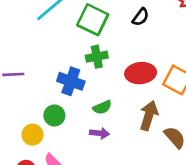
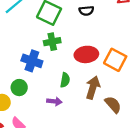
black semicircle: (141, 17) -> (86, 11), turned 48
green semicircle: (102, 107) -> (65, 80), moved, turned -56

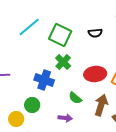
green cross: (52, 42) -> (63, 62), turned -35
green semicircle: (65, 80) -> (75, 98), turned 120

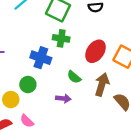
green cross: (63, 62) -> (61, 38), turned -35
red ellipse: (95, 74) -> (96, 51), turned -50

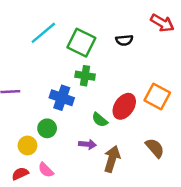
red ellipse: (96, 51) -> (124, 106), moved
brown arrow: (102, 85) -> (112, 159), moved

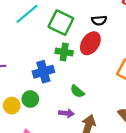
blue cross: (62, 98) -> (43, 72), turned -35
red ellipse: (124, 106) -> (90, 43), moved
yellow circle: (27, 145) -> (12, 106), moved

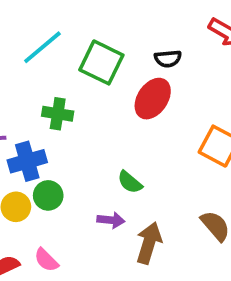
green cross: (64, 52) -> (58, 114), moved
blue cross: (43, 72) -> (27, 161), moved

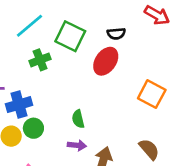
green cross: (58, 114) -> (40, 60), moved, turned -30
green semicircle: (130, 182) -> (78, 119), moved, turned 36

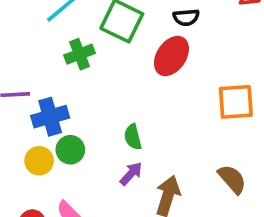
orange square: (152, 94) -> (236, 102), turned -32
purple arrow: (77, 145) -> (131, 174), turned -54

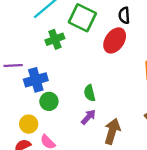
black semicircle: (186, 17) -> (124, 15), turned 91
yellow circle: (39, 161) -> (29, 124), moved

